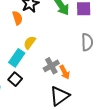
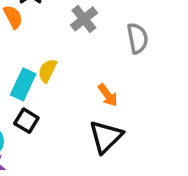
yellow semicircle: (30, 43) -> (47, 71), moved
gray cross: (51, 66) -> (84, 19), moved

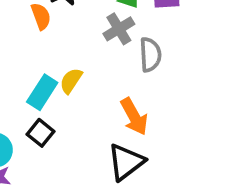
gray semicircle: (137, 38) -> (150, 55), moved
orange arrow: (108, 95) -> (134, 117), size x1.4

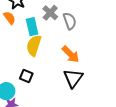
yellow semicircle: (71, 81) -> (34, 46), size x1.5
cyan rectangle: (42, 92) -> (32, 27), moved, turned -30

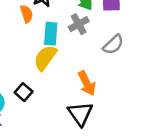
gray semicircle: (70, 21) -> (113, 45), moved, turned 48
black triangle: (73, 78) -> (80, 114), turned -30

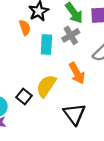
yellow semicircle: (45, 58) -> (46, 86), moved
orange arrow: (87, 83) -> (77, 73), moved

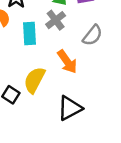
black triangle: (74, 114) -> (70, 108), turned 45

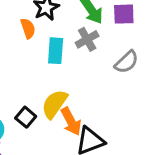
orange arrow: (67, 62) -> (71, 121), moved

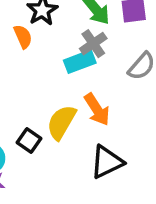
cyan rectangle: (56, 51) -> (80, 62), moved, turned 70
orange arrow: (71, 121) -> (97, 109), moved

